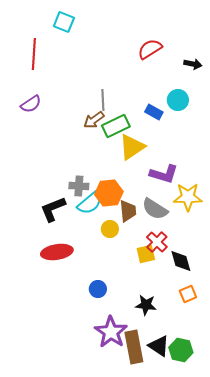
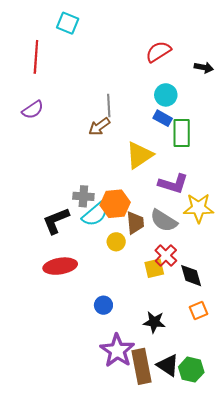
cyan circle: (178, 100) -> (166, 95), moved
green rectangle: (116, 126) -> (182, 133), moved, turned -64

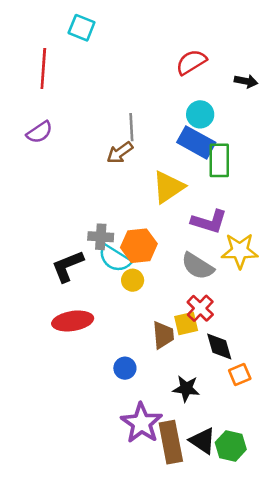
blue rectangle: (163, 118) -> (196, 142), size x1.6
cyan semicircle: (95, 214) -> (115, 258), turned 72
brown trapezoid: (135, 223) -> (163, 335), moved
yellow circle: (116, 242) -> (133, 280), moved
black diamond: (191, 276) -> (219, 346), moved

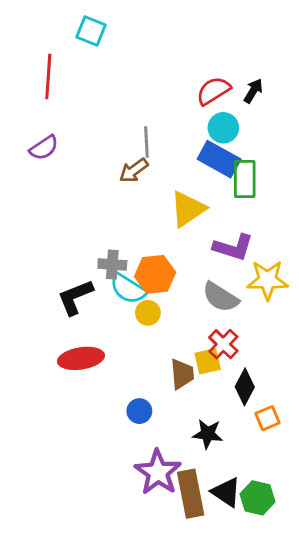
red semicircle: (191, 62) -> (213, 91), moved
black arrow: (246, 81) -> (253, 91), moved, turned -70
black diamond: (219, 346) -> (245, 387), turned 44

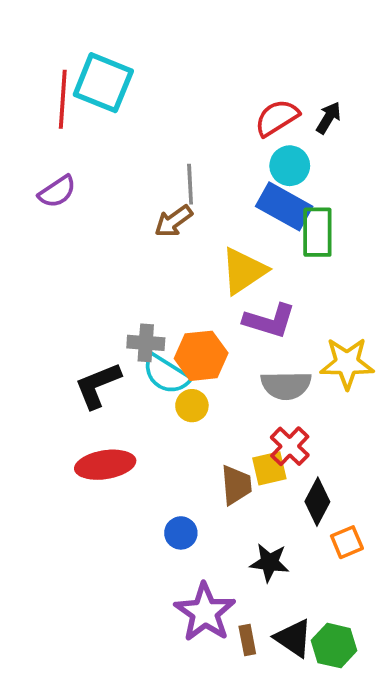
cyan square: (91, 31) -> (103, 83), moved, size x1.5
purple L-shape: (233, 247) -> (269, 321), moved
gray semicircle: (221, 297) -> (286, 385), turned -33
brown rectangle: (191, 494) -> (247, 640), size x0.5

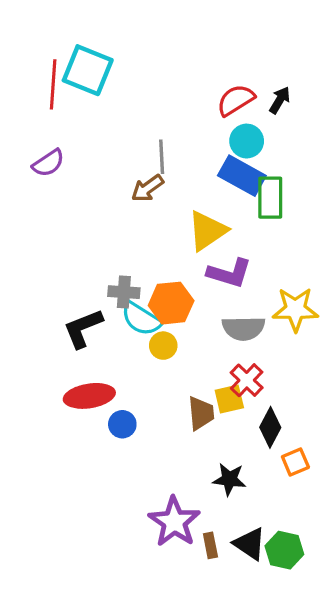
blue circle: (181, 533) -> (122, 424), moved

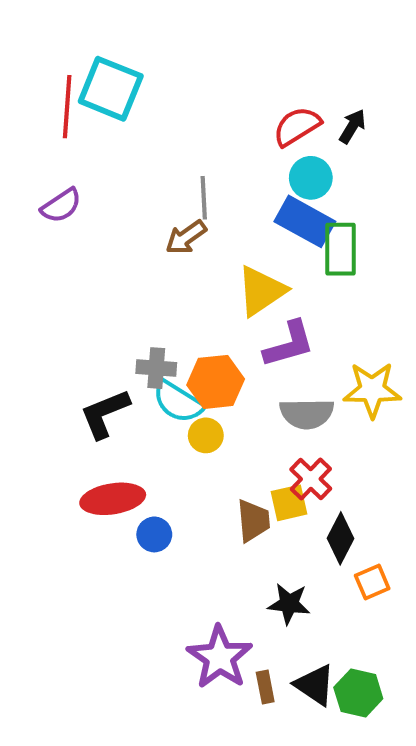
purple L-shape: (229, 273) -> (289, 344), turned -33

